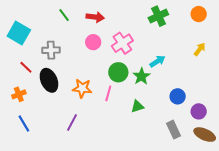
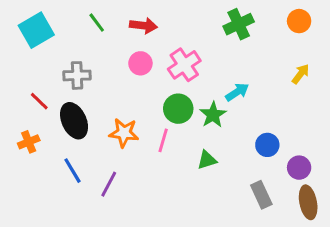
cyan square: (19, 33) -> (36, 30), moved, turned 30
blue line: (24, 124) -> (73, 171), moved
brown ellipse: (205, 135) -> (308, 202), turned 55

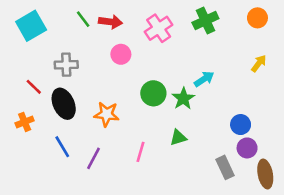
red arrow: (143, 26) -> (110, 22), moved
pink cross: (184, 65) -> (159, 28), moved
pink line: (163, 140) -> (140, 152), moved
blue circle: (267, 145) -> (241, 125), moved
purple circle: (299, 168) -> (247, 148), moved

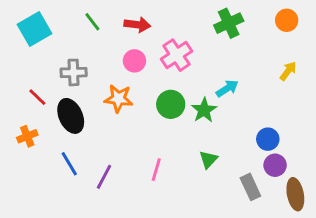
red arrow: (110, 22) -> (137, 25), moved
pink cross: (159, 28) -> (176, 55), moved
orange star: (107, 114) -> (119, 99), moved
green triangle: (178, 138) -> (208, 159), moved, turned -30

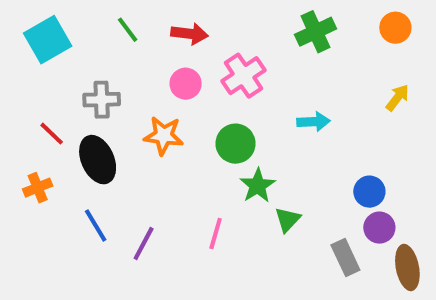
cyan arrow: (227, 88) -> (313, 122), turned 30
green star: (204, 110) -> (257, 186), moved

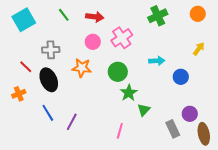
blue circle: (369, 192) -> (181, 77), moved
pink line: (216, 234) -> (120, 131), moved

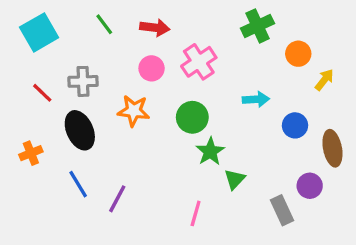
orange circle: (198, 14) -> (298, 54), moved
red line: (26, 67) -> (42, 93), moved
brown ellipse: (204, 134) -> (332, 148), moved

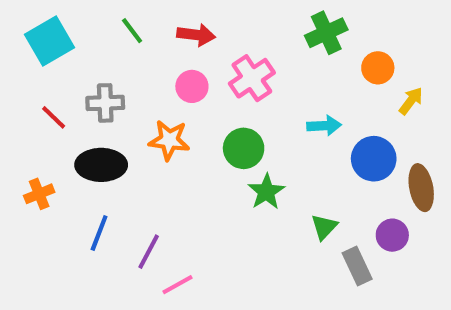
blue circle: (295, 125) -> (374, 159), size x1.4
black ellipse: (80, 130) -> (101, 165), turned -66
green triangle: (235, 179) -> (324, 227), moved
blue line: (78, 184) -> (99, 233), turned 52
pink line: (196, 213) -> (178, 285), moved, turned 45

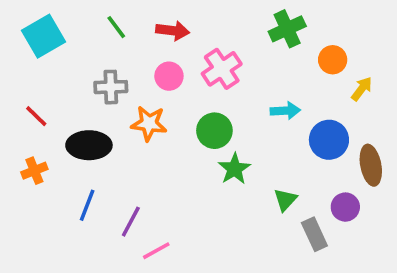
gray cross: (105, 103) -> (111, 87), moved
red line: (54, 117) -> (36, 116), moved

